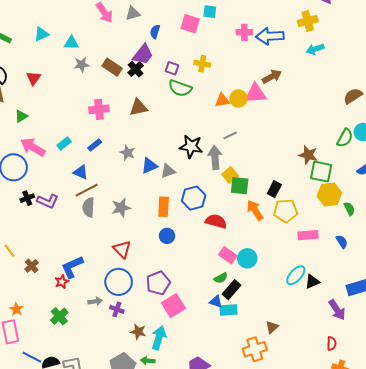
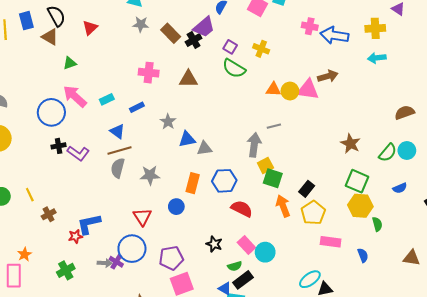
black star: (191, 146) -> (214, 244), moved, size x0.7
brown star: (308, 155) -> (350, 144), moved
yellow pentagon: (286, 211) -> (313, 213), turned 30
blue circle: (167, 236) -> (176, 207), moved
purple cross: (117, 309) -> (116, 262), moved

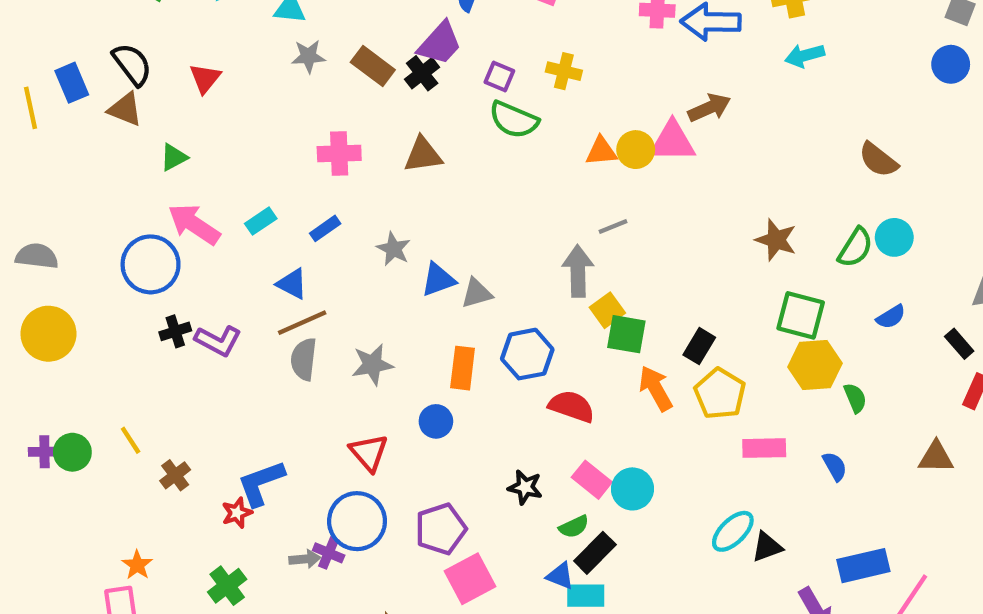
brown semicircle: (405, 113) -> (878, 160), turned -114

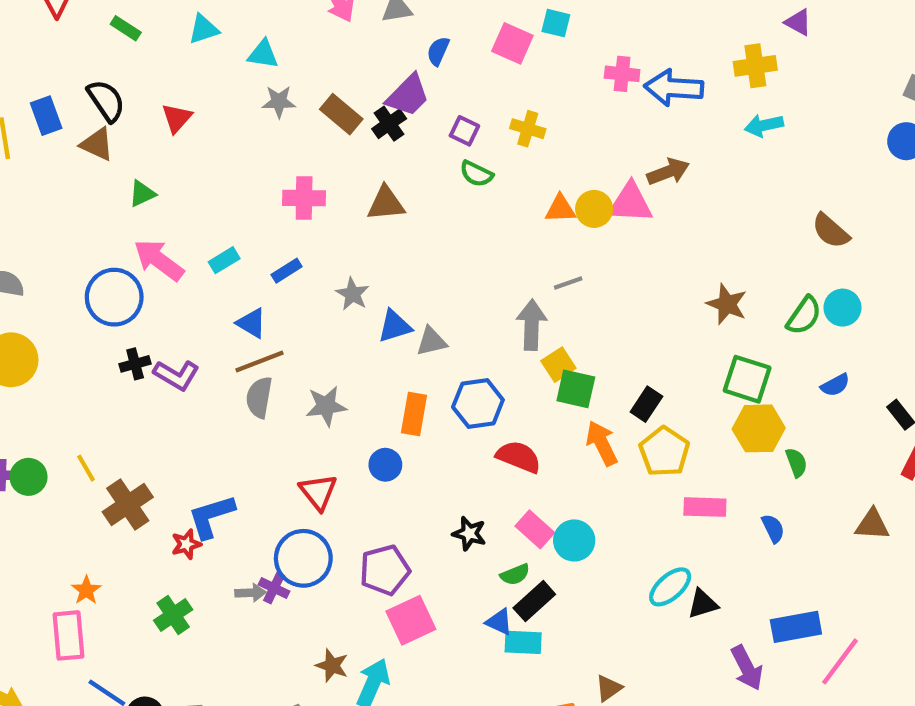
green semicircle: (514, 120) -> (476, 174), size x0.7
brown cross: (175, 475) -> (128, 505), size x1.6

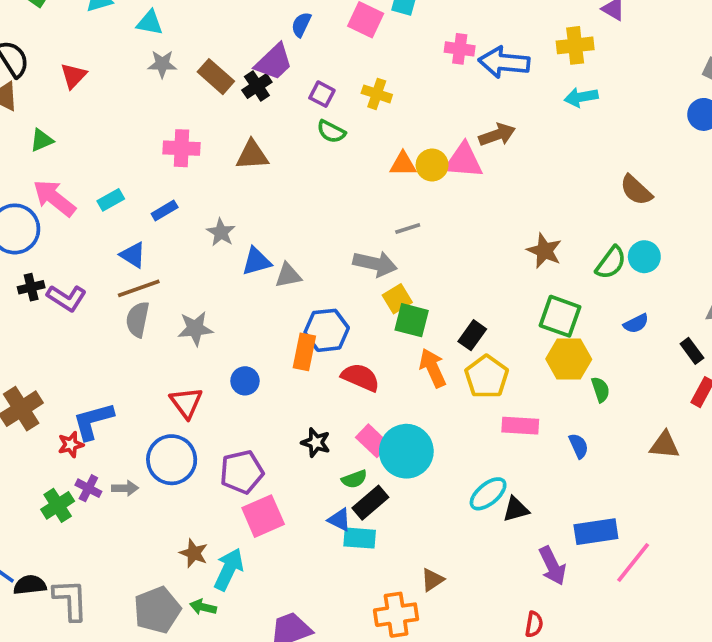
gray arrow: (532, 325) -> (375, 264), turned 99
orange rectangle: (414, 414) -> (304, 352), moved
cyan circle: (574, 540) -> (406, 451), size x1.5
purple cross: (274, 588) -> (88, 488), moved

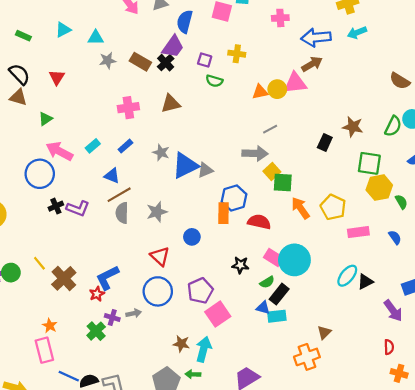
blue semicircle: (301, 25) -> (185, 22), size x1.5
blue arrow: (504, 62) -> (316, 37), moved
blue triangle: (256, 261) -> (185, 166), size x1.5
black rectangle: (472, 335) -> (325, 142), moved

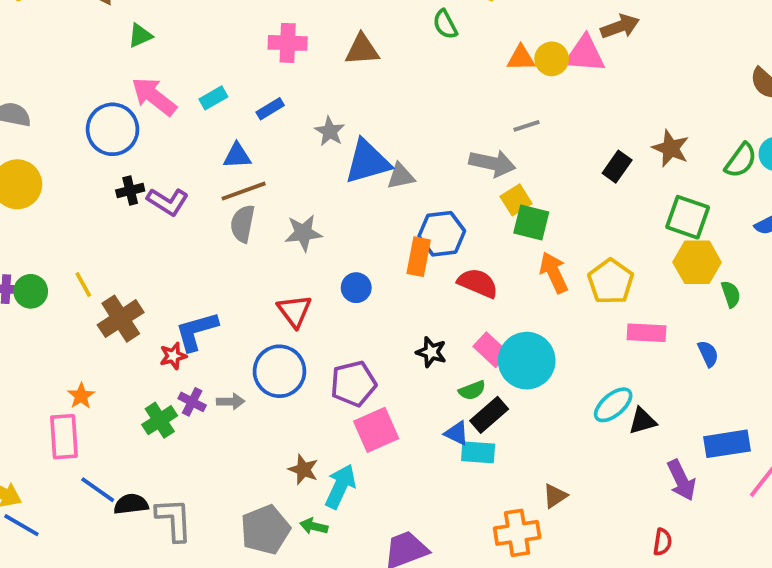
green semicircle: (214, 81) -> (445, 24), turned 35
blue triangle: (112, 176) -> (237, 156), turned -35

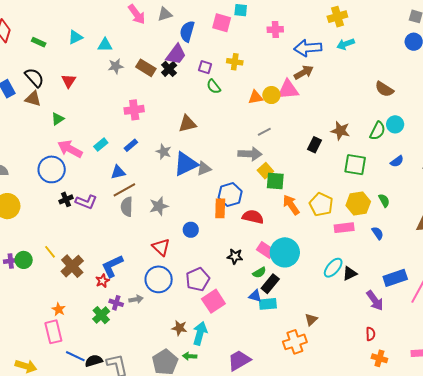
brown triangle: (362, 50) -> (187, 124), moved
yellow hexagon: (697, 262) -> (358, 204), moved

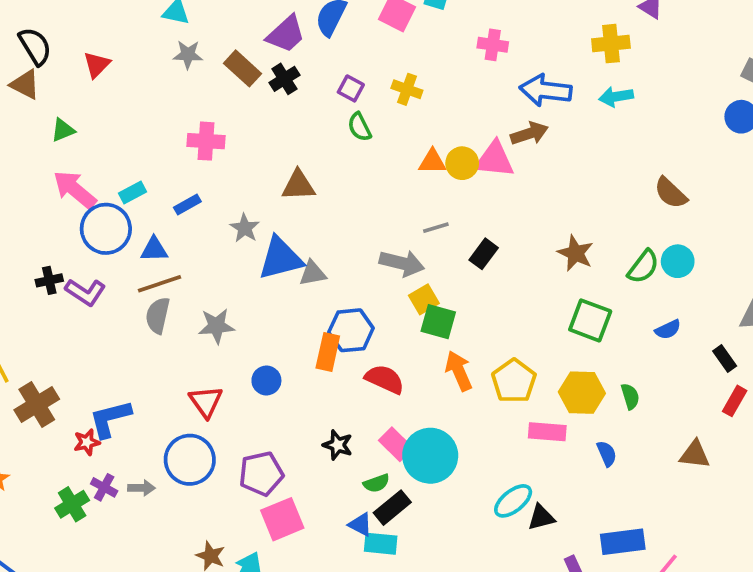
purple trapezoid: (176, 54) -> (286, 34), moved
black rectangle: (314, 145) -> (484, 254), moved
blue circle: (52, 169) -> (106, 229), moved

